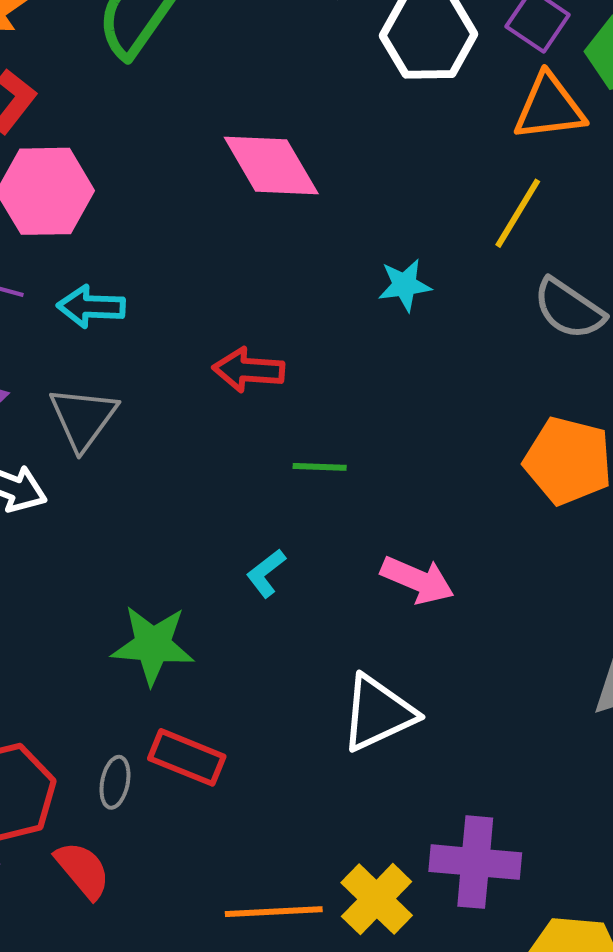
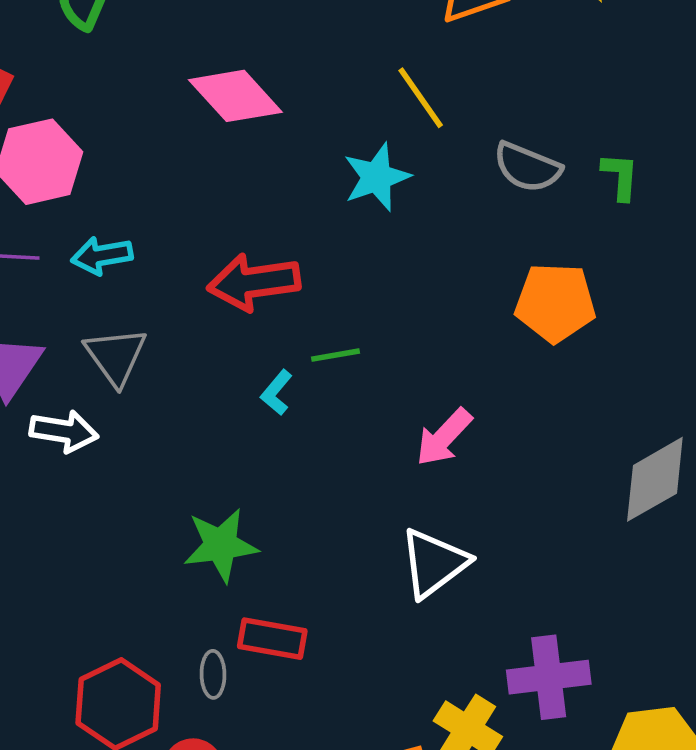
yellow line: (518, 213) -> (421, 98), moved, turned -54
cyan star: (405, 285) -> (377, 177), size x1.4
red arrow: (249, 370) -> (254, 282), size x1.4
cyan L-shape: (266, 573) -> (276, 393), moved
pink arrow: (417, 580) -> (444, 437), turned 122

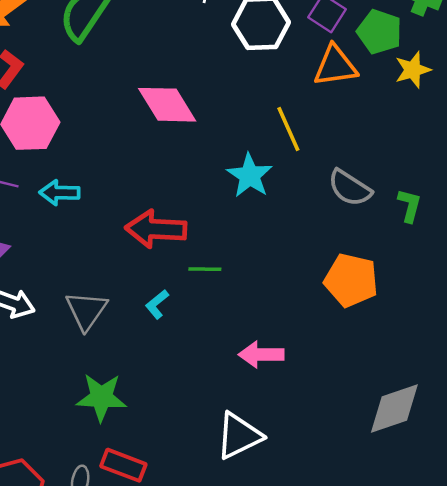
cyan star: (377, 177) -> (250, 176), turned -30
green line: (335, 355) -> (205, 269), moved
gray triangle: (116, 356) -> (86, 310), moved
pink arrow: (444, 437) -> (261, 354), turned 36

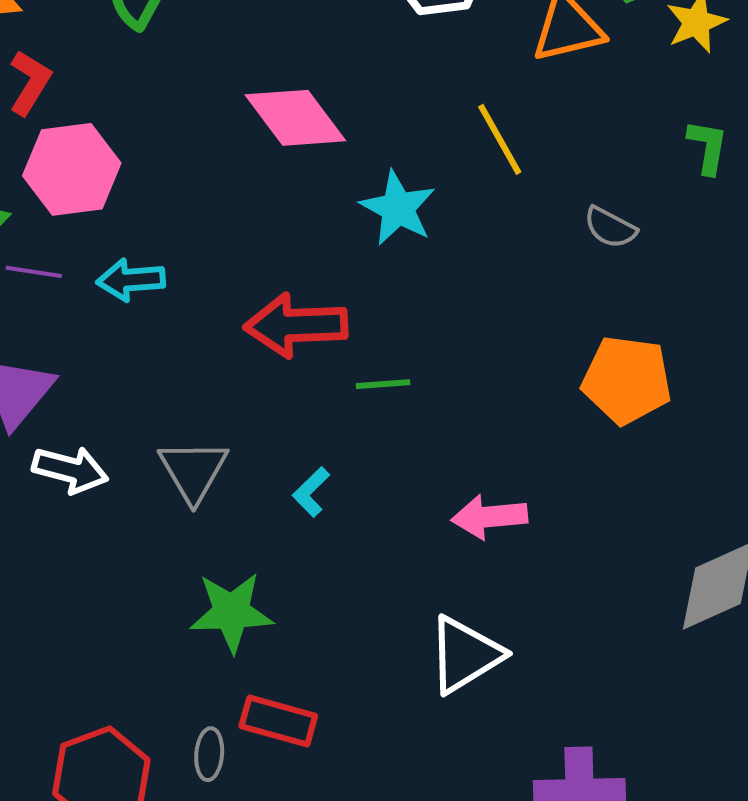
cyan star: (250, 176) -> (398, 208), moved
gray semicircle: (350, 188) -> (610, 227), size x0.7
green L-shape: (409, 205) -> (708, 147), moved
cyan L-shape: (157, 304) -> (311, 492), moved

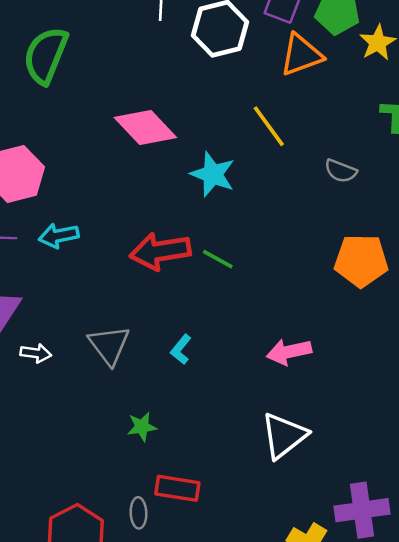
green line: (383, 384) -> (218, 259), moved, turned 40
white arrow: (70, 470) -> (36, 353), size x0.7
green star: (231, 612) -> (142, 427), size x0.6

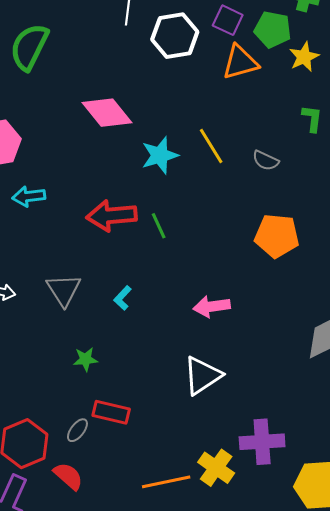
yellow line: (269, 126) -> (211, 146), moved
cyan star: (213, 174) -> (160, 155), turned 30
green line: (218, 259) -> (159, 226), turned 32
gray ellipse: (139, 513) -> (77, 430), turned 35

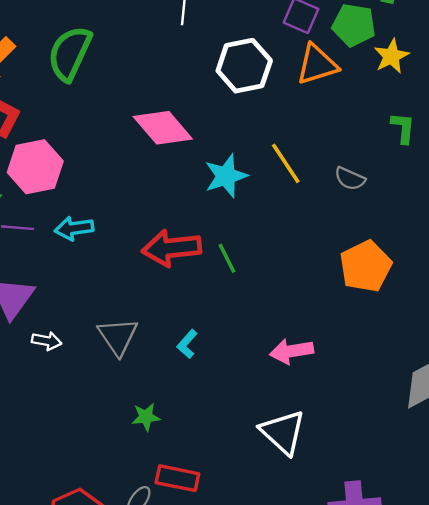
white hexagon: (175, 36) -> (244, 66), moved
orange pentagon: (277, 236) -> (366, 266), turned -30
white triangle: (202, 376) -> (283, 432), turned -42

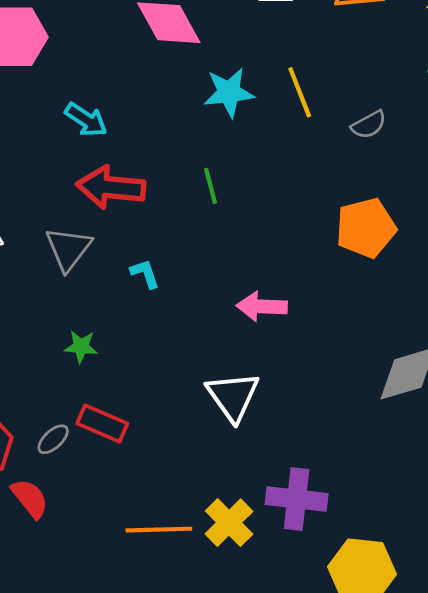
gray semicircle: (350, 179) -> (369, 125), turned -64
cyan arrow: (74, 228) -> (86, 120), moved, turned -150
red arrow: (172, 248) -> (111, 187), moved
cyan L-shape: (187, 344) -> (145, 274), turned 108

